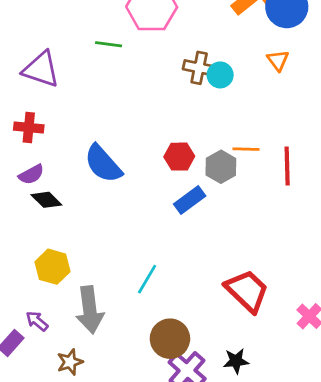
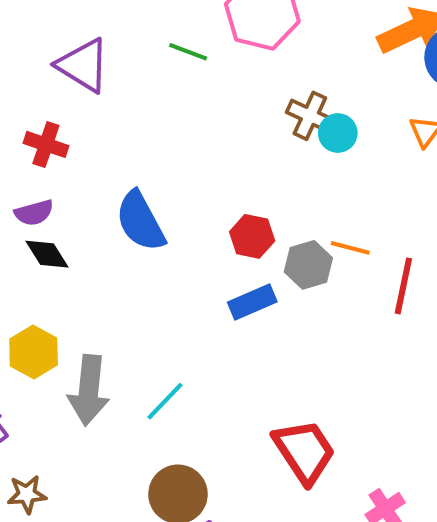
gray arrow: (90, 310) -> (89, 390), moved

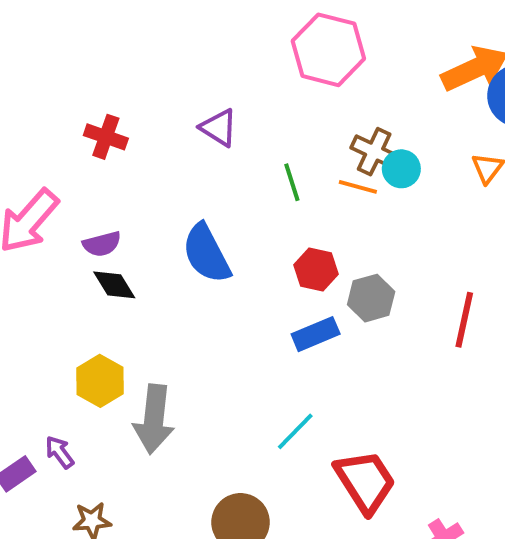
green line: (188, 52) -> (292, 182), moved, turned 51
purple triangle: (83, 65) -> (219, 128), moved, size x0.7
red cross: (46, 144) -> (106, 137), moved
orange line: (350, 248) -> (358, 187), moved
cyan line: (165, 401) -> (295, 431), moved

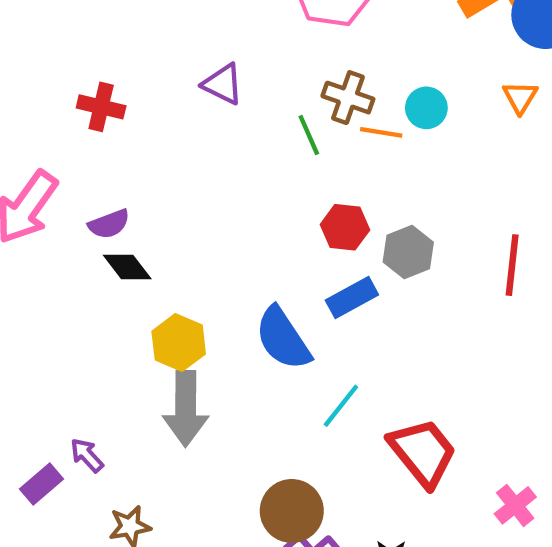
brown cross: (374, 152) -> (348, 98), moved
blue semicircle: (206, 254) -> (283, 339), moved
yellow hexagon: (100, 381) -> (179, 343), moved

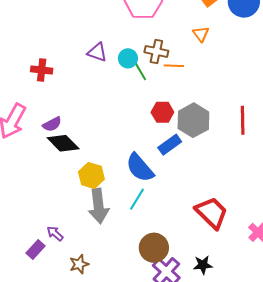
orange triangle: (520, 97) -> (201, 34), moved
cyan circle: (426, 108) -> (128, 58), moved
gray hexagon: (408, 252) -> (193, 120), size x1.4
black diamond: (127, 267) -> (63, 143), size x1.4
cyan line: (341, 406) -> (137, 199), moved

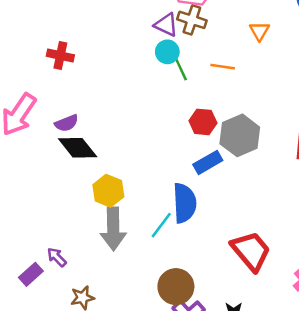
brown cross: (156, 51) -> (192, 20), moved
purple triangle: (97, 52) -> (166, 25), moved
blue semicircle: (140, 168) -> (185, 203), moved, turned -148

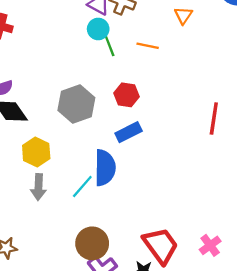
gray hexagon: (240, 135) -> (76, 104), moved
gray arrow: (113, 229) -> (38, 187), size x0.7
red trapezoid: (251, 251) -> (161, 246), moved

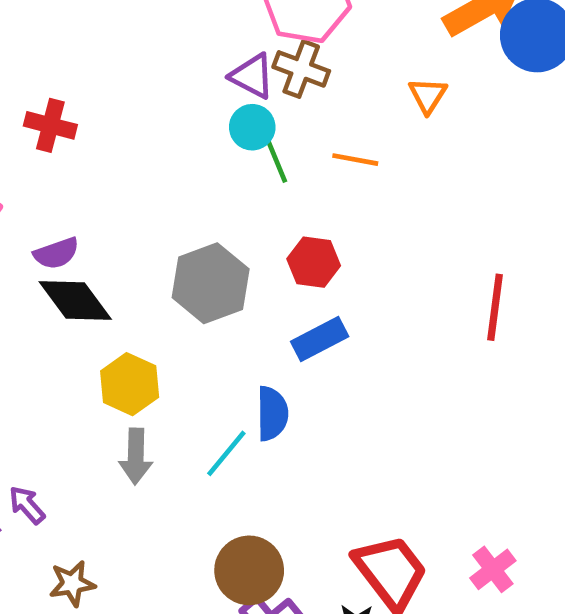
blue semicircle: (105, 168) -> (272, 414), size x0.7

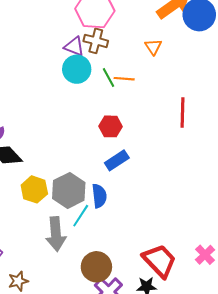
cyan circle: (252, 127) -> (77, 69), size x1.4
green line: (276, 161) -> (108, 78), moved
gray hexagon: (211, 283) -> (69, 190), moved
red line: (495, 307) -> (182, 113), moved
gray arrow: (136, 456) -> (56, 234), moved, size x1.4

